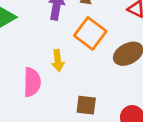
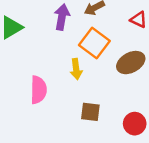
yellow arrow: (58, 60) -> (76, 69), moved

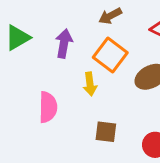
purple arrow: (62, 17) -> (64, 43), moved

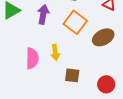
yellow arrow: (90, 84) -> (55, 52), moved

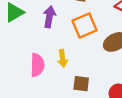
orange square: (75, 22) -> (84, 25), turned 30

